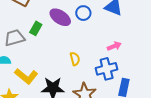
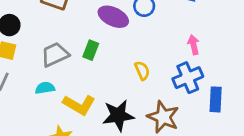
green rectangle: (36, 28) -> (91, 50), moved
pink arrow: (114, 46) -> (194, 45), turned -72

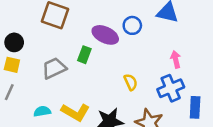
green rectangle: (91, 50) -> (84, 55), moved
cyan semicircle: (45, 88) -> (42, 111), moved

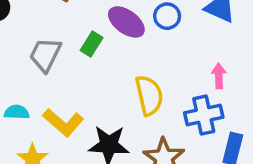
gray trapezoid: (54, 68) -> (45, 55), turned -50
yellow semicircle: (131, 82) -> (149, 95), size x1.6

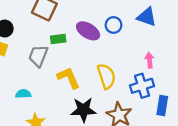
green rectangle: (92, 44) -> (58, 39), moved, turned 56
yellow L-shape: (63, 122) -> (69, 78), moved, turned -150

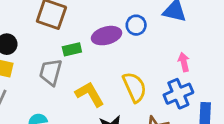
purple ellipse: (88, 31) -> (107, 36), turned -40

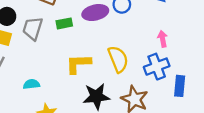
gray trapezoid: (51, 72) -> (33, 28), moved
yellow L-shape: (90, 94) -> (78, 64), turned -64

